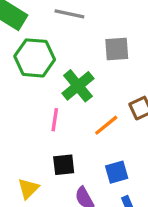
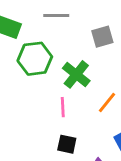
black square: (64, 165) -> (67, 144), moved, turned 30

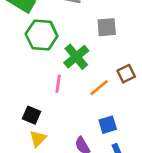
black square: (67, 144) -> (31, 115), moved

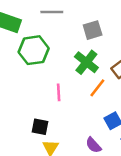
green cross: (76, 57) -> (86, 62), moved

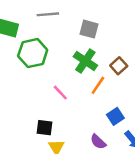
gray square: (93, 30) -> (89, 29), turned 36
pink line: (59, 92) -> (60, 93), turned -35

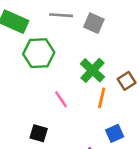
gray square: (89, 29) -> (94, 23), moved
orange line: (98, 85) -> (102, 98), turned -30

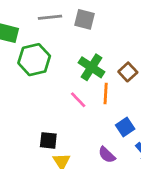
pink line: (61, 99) -> (78, 100), moved

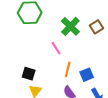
brown square: (128, 72) -> (96, 27), moved
orange line: (106, 94) -> (68, 69), moved

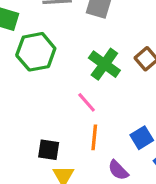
orange line: (68, 69) -> (94, 137), moved

